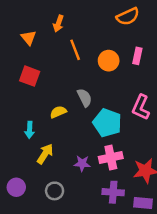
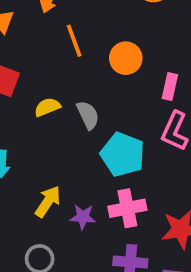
pink rectangle: (137, 56) -> (170, 87), moved
yellow semicircle: (58, 112) -> (47, 107), moved
yellow arrow: (45, 154) -> (48, 202), moved

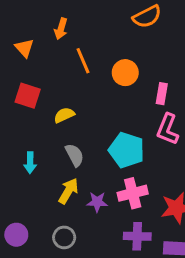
gray semicircle: (88, 115) -> (75, 155), moved

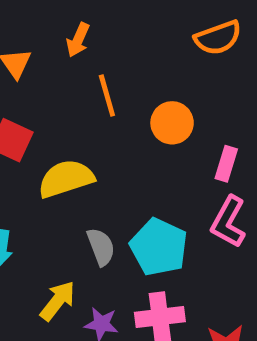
yellow semicircle: (64, 115) -> (66, 179), size x1.6
gray semicircle: (75, 155) -> (101, 247), moved

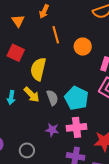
yellow semicircle: (66, 179) -> (38, 69), turned -60
yellow arrow: (58, 301) -> (32, 95), moved, turned 96

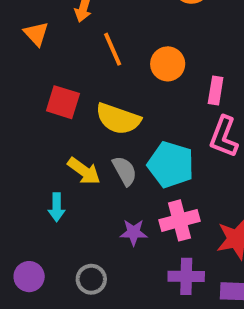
red square: (16, 53) -> (63, 102), moved
yellow semicircle: (38, 69) -> (118, 119), moved, turned -75
cyan arrow: (11, 98) -> (57, 207), moved

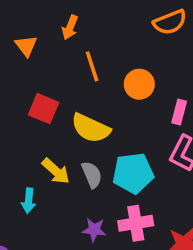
cyan pentagon: (171, 165) -> (133, 173), turned -30

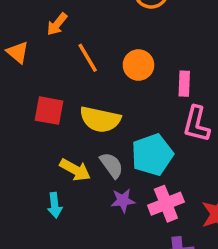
orange arrow: (70, 27) -> (57, 24), turned 30
purple star: (94, 230) -> (123, 200), moved

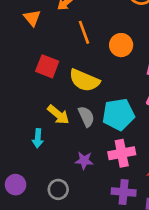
purple star: (123, 200) -> (84, 161), moved

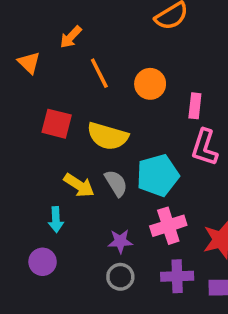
purple circle: (16, 185) -> (43, 262), moved
gray circle: (58, 189) -> (120, 277), moved

